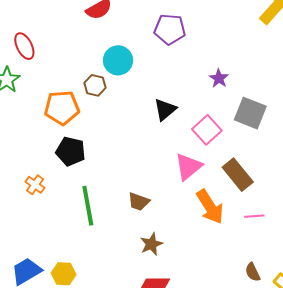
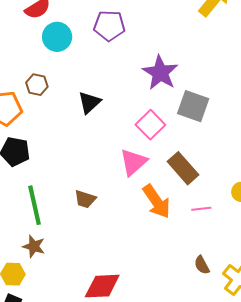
cyan circle: (118, 60) -> (57, 37), moved
purple star: (219, 78) -> (160, 73), size x1.8
black triangle: (165, 110) -> (89, 102), moved
brown star: (151, 244) -> (34, 246), moved, turned -30

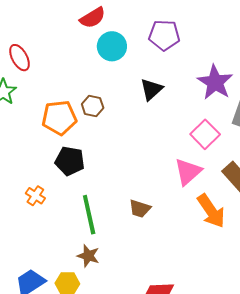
brown hexagon: (37, 85) -> (93, 106), moved
black triangle: (89, 102) -> (151, 89), moved

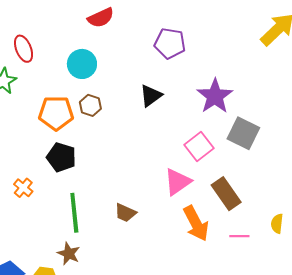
cyan circle: (112, 46) -> (82, 64), moved

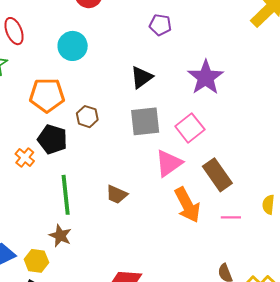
purple pentagon: (170, 43) -> (160, 25), size x0.7
brown hexagon: (90, 105) -> (87, 117), moved
gray square: (243, 133) -> (145, 121), moved, turned -32
orange cross: (23, 188) -> (25, 157), moved

